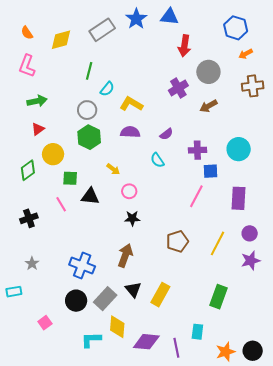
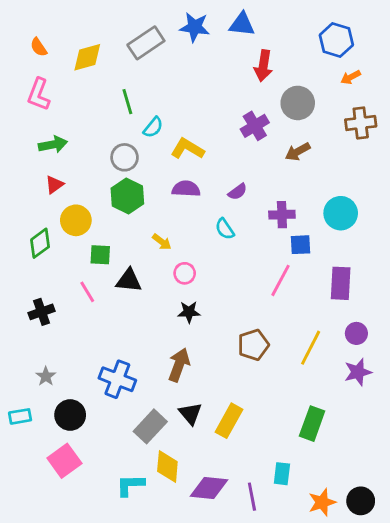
blue star: (136, 19) -> (195, 27), turned -30
green line: (89, 71) -> (127, 102), turned -30
black circle: (76, 301) -> (70, 415), moved
pink square: (45, 323) -> (64, 461), size x1.6

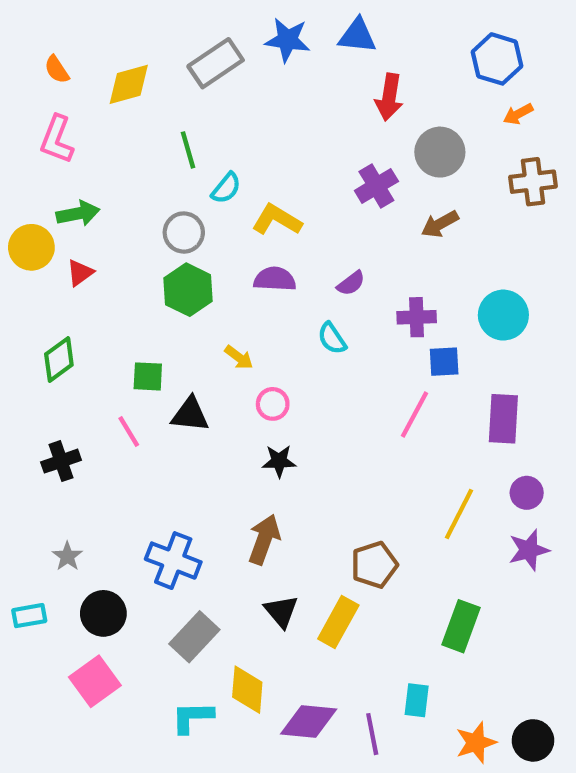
yellow circle: (76, 220) -> (31, 247), moved
brown pentagon: (253, 345) -> (374, 565), moved
gray rectangle: (150, 426) -> (194, 637), moved

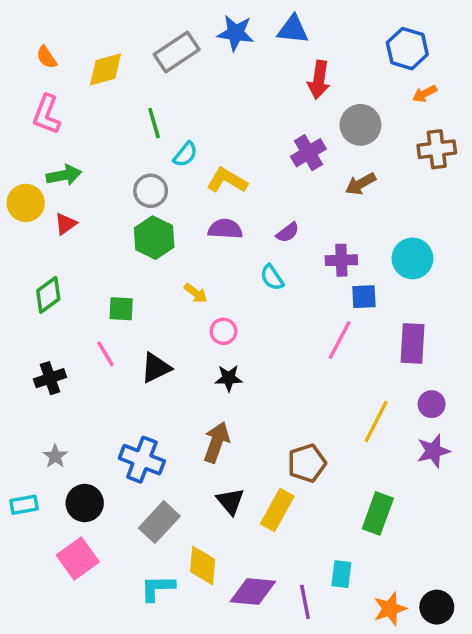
black triangle: (190, 415) -> (156, 368), moved, turned -32

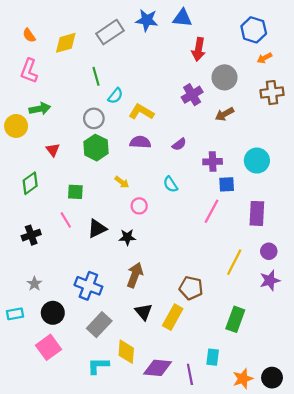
red triangle: (66, 224) -> (53, 150), moved, turned -32
cyan semicircle: (272, 278) -> (170, 184), moved
black star: (229, 378) -> (127, 237), moved
brown pentagon: (307, 463) -> (191, 288), turned 30

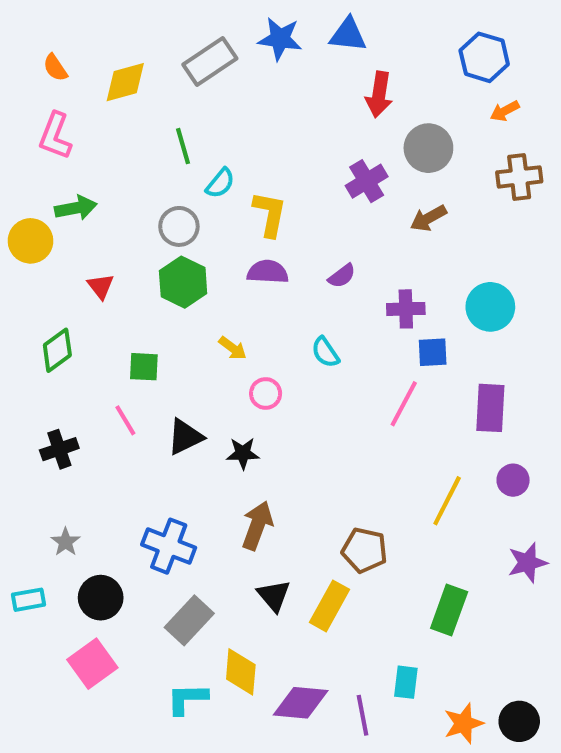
yellow L-shape: (141, 112) -> (270, 214), turned 70
purple star: (270, 280) -> (527, 563), moved

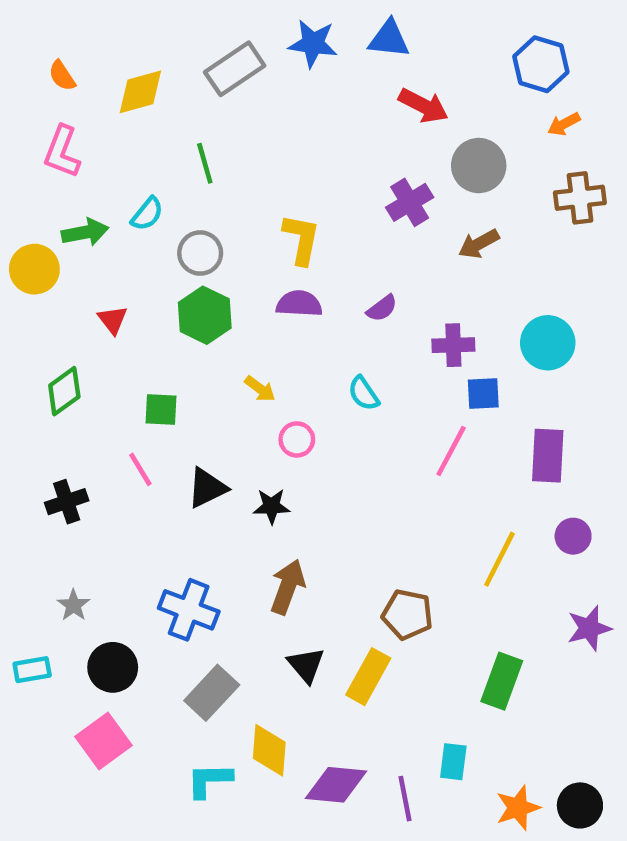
red arrow: (379, 94) -> (423, 106), turned -72
cyan semicircle: (220, 183) -> (147, 214), moved

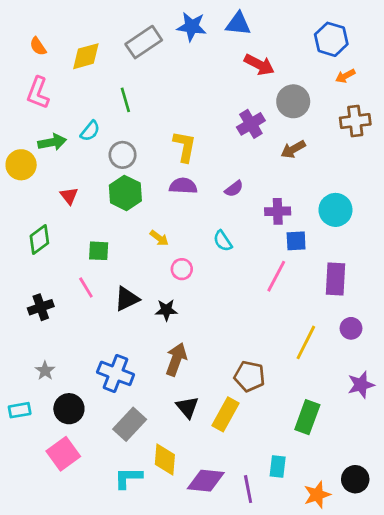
black circle: (580, 805) -> (355, 479), moved

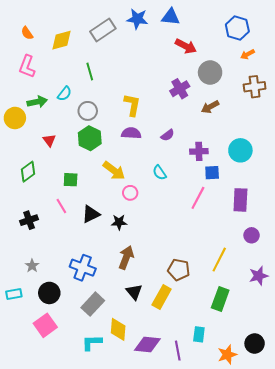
yellow arrow: (159, 238) -> (114, 171), size x1.6
yellow line: (306, 342) -> (219, 260), moved

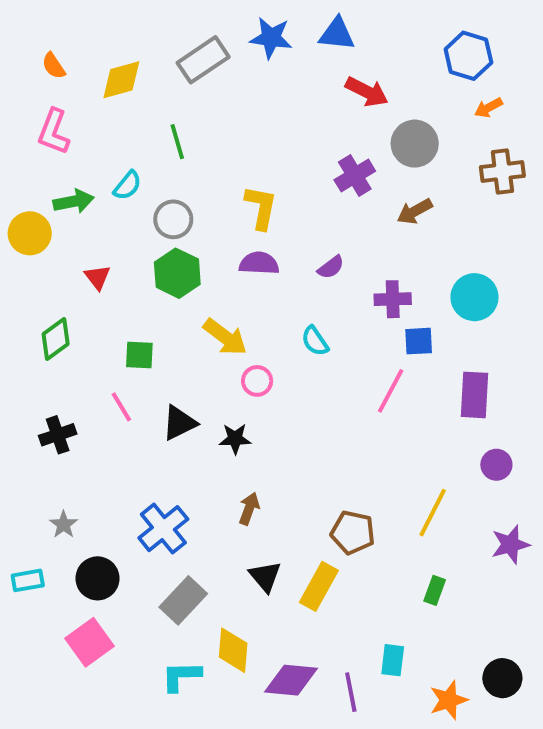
brown arrow: (126, 258) -> (249, 509), size x0.7
blue cross: (83, 268) -> (163, 529), turned 30
green rectangle: (220, 299) -> (435, 590), size x0.6

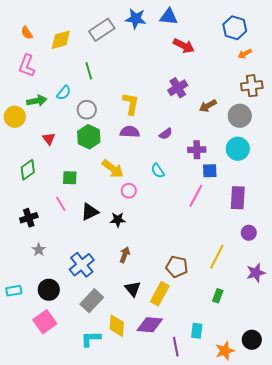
gray circle: (415, 144) -> (240, 116), moved
gray star: (64, 525) -> (39, 250), moved
purple diamond: (291, 680) -> (150, 325), moved

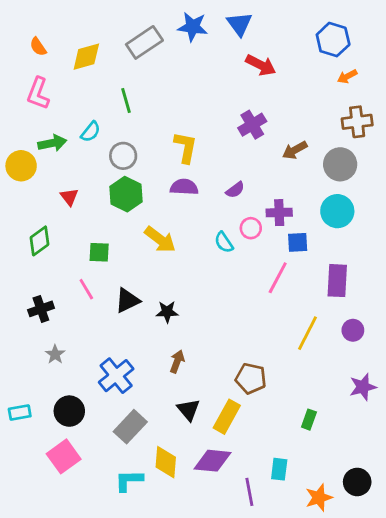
blue triangle: (169, 17) -> (239, 24), turned 48
pink circle: (129, 191) -> (251, 228), moved
yellow line: (217, 257) -> (308, 333), moved

